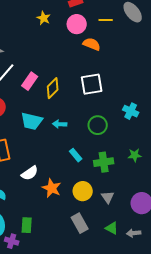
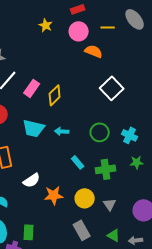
white square: (92, 84) -> (112, 88), moved, turned -35
cyan cross: (131, 111) -> (130, 135), moved
orange star: (52, 188) -> (54, 195), turned -30

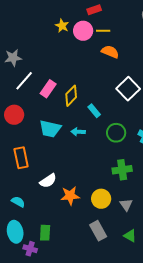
yellow line: (108, 27) -> (103, 31), moved
pink circle: (79, 31) -> (83, 31), moved
cyan rectangle: (78, 162) -> (94, 111), moved

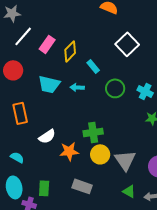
green cross: (122, 170) -> (93, 132), moved
gray triangle: (126, 205) -> (125, 160), size x1.6
gray rectangle: (98, 231) -> (82, 186), moved, turned -42

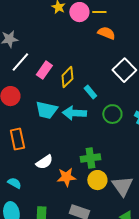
cyan arrow: (77, 87) -> (74, 113), size x1.6

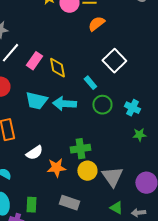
orange semicircle: (106, 33) -> (96, 24), turned -60
yellow diamond: (67, 77) -> (57, 68), turned -55
cyan rectangle: (90, 92) -> (90, 83), moved

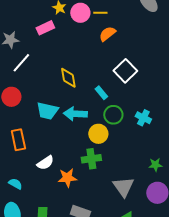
pink rectangle: (34, 61) -> (45, 28), moved, turned 30
green star: (139, 135) -> (155, 165), moved
yellow circle: (87, 171) -> (98, 134), moved

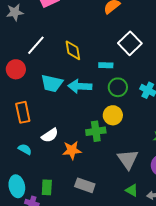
white line: (21, 63) -> (36, 45), moved
cyan rectangle: (101, 93) -> (106, 65), turned -48
yellow circle: (98, 134) -> (113, 115), moved
cyan semicircle: (15, 184) -> (25, 149), moved

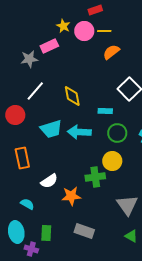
gray star: (15, 12) -> (29, 59), moved
cyan trapezoid: (52, 83) -> (51, 129), turned -30
cyan semicircle: (25, 149) -> (27, 204), moved

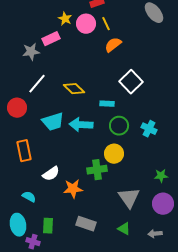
yellow line: (104, 31) -> (106, 24), turned 64
yellow diamond: (72, 96) -> (74, 89), turned -35
green triangle: (131, 236) -> (124, 229), moved

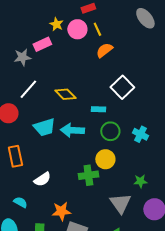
green star: (161, 176) -> (140, 181), moved
orange star: (73, 189) -> (61, 211), moved

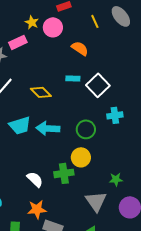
yellow line: (97, 29) -> (95, 21), moved
orange semicircle: (104, 50) -> (80, 48), turned 72
cyan rectangle: (98, 109) -> (73, 78), moved
cyan cross: (140, 134) -> (115, 115), moved, turned -35
white semicircle: (42, 179) -> (35, 179), moved, turned -102

